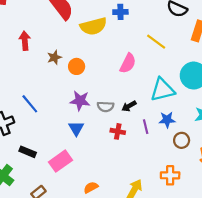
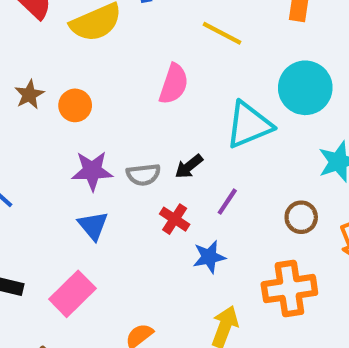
blue star: (167, 120) -> (209, 257), moved
purple line: (146, 127) -> (227, 202), turned 56
red cross: (118, 131) -> (175, 219), turned 32
orange cross: (170, 175) -> (289, 289), size x1.4

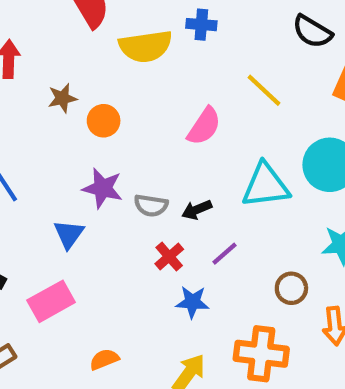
blue triangle: (93, 226) -> (69, 234), moved

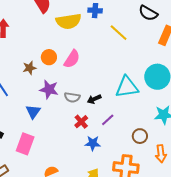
yellow line: (264, 90) -> (119, 33), moved
brown star: (62, 98) -> (29, 68), moved
pink semicircle: (204, 126) -> (72, 59), moved
pink rectangle: (51, 301) -> (25, 144), turned -40

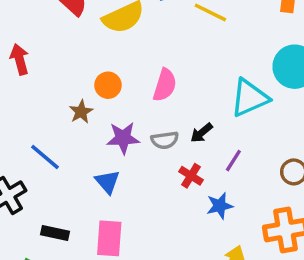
pink semicircle: (72, 59) -> (165, 85), moved

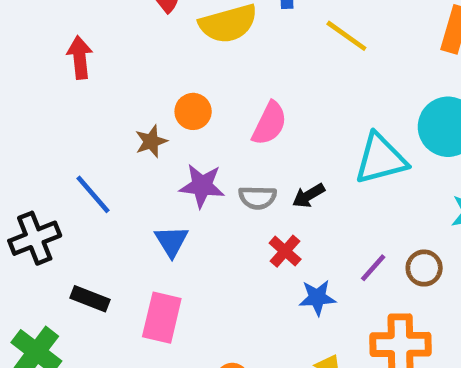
purple line: (233, 161) -> (373, 268), moved

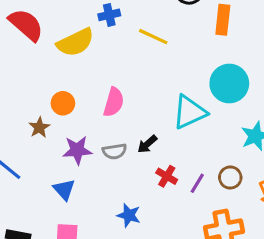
red cross: (285, 251) -> (167, 176), moved
blue star: (317, 298) -> (129, 215), moved, turned 30

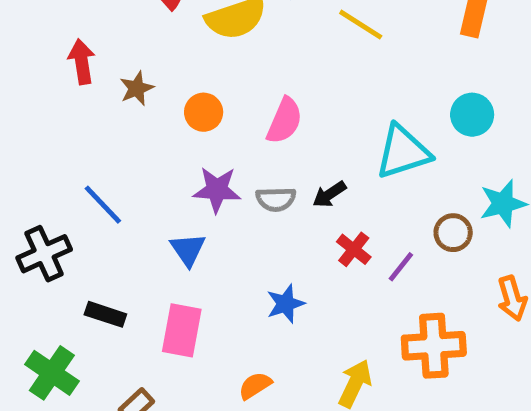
cyan circle: (229, 84) -> (472, 115), size x0.7
brown star: (39, 127) -> (137, 88), moved
brown circle: (230, 178) -> (453, 233), moved
blue star: (129, 215) -> (285, 304), turned 30

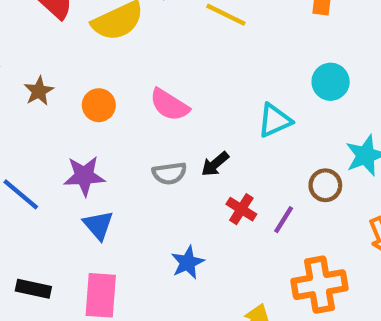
pink semicircle: (284, 121) -> (169, 105), turned 105
cyan triangle: (403, 152) -> (275, 120), size x0.7
purple star: (217, 190) -> (84, 176), moved

